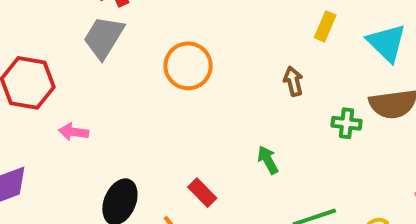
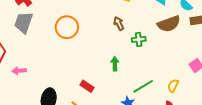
green cross: (346, 123) -> (139, 39), moved
green arrow: (268, 160) -> (115, 64), turned 40

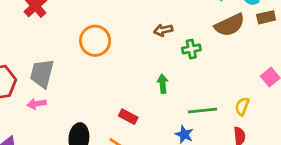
gray trapezoid: (24, 22) -> (42, 74), moved
brown arrow: (119, 23) -> (163, 30), turned -72
green line: (143, 86) -> (202, 110), turned 30

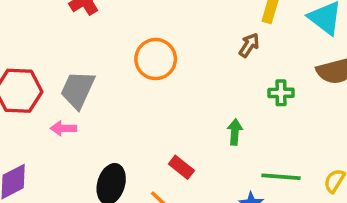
brown arrow: (163, 30) -> (249, 45), moved, turned 126

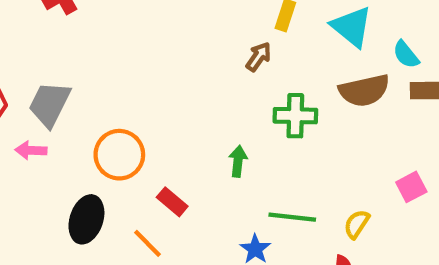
orange circle: (156, 59) -> (119, 155), moved
green cross: (281, 93) -> (295, 116), size x1.4

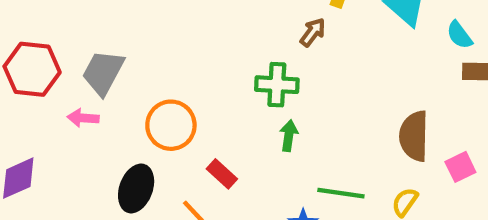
brown semicircle: (364, 90) -> (414, 136), moved, turned 102
green cross: (295, 116) -> (277, 85), moved

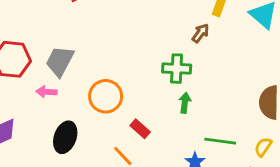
black ellipse: (136, 188) -> (65, 137), moved

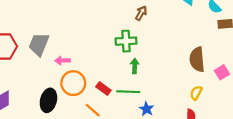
pink arrow: (47, 92) -> (62, 60), moved
orange circle: (106, 96) -> (73, 83), moved
green line: (220, 141) -> (128, 92), moved

